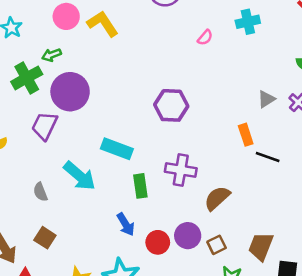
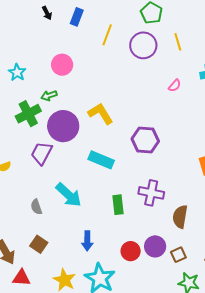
yellow L-shape: (103, 24) -> (101, 114), moved
cyan rectangle: (117, 149) -> (101, 160), moved
brown semicircle: (217, 198) -> (180, 217), turned -40
blue arrow: (126, 224) -> (87, 241), moved, turned 30

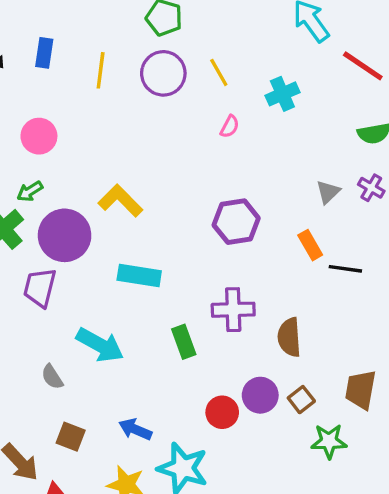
yellow line: (178, 42) -> (219, 72), moved
purple hexagon: (145, 140) -> (236, 222), moved
blue arrow: (87, 241) -> (135, 429), moved, turned 126

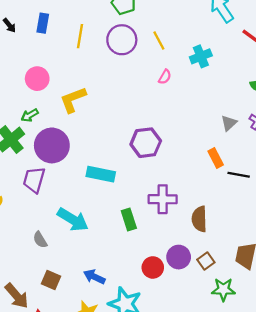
yellow L-shape: (120, 201) -> (73, 100), moved, turned -68
purple hexagon: (236, 222) -> (146, 143), moved

